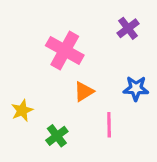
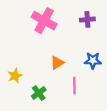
purple cross: (128, 28) -> (87, 19), turned 32
pink cross: (65, 50) -> (44, 21), moved

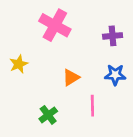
purple cross: (87, 19) -> (113, 36), moved
yellow star: (15, 76) -> (19, 64), moved

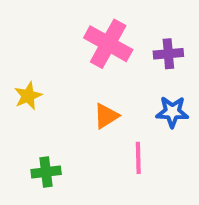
pink cross: (55, 25) -> (108, 44), moved
green cross: (48, 115) -> (46, 172), moved, turned 30

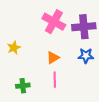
purple cross: (168, 54) -> (84, 27), size x1.6
pink line: (138, 158) -> (55, 80), moved

